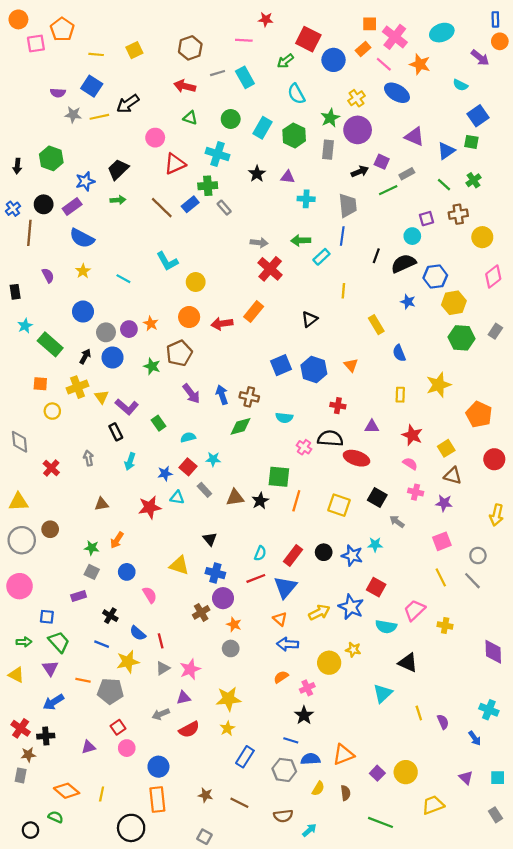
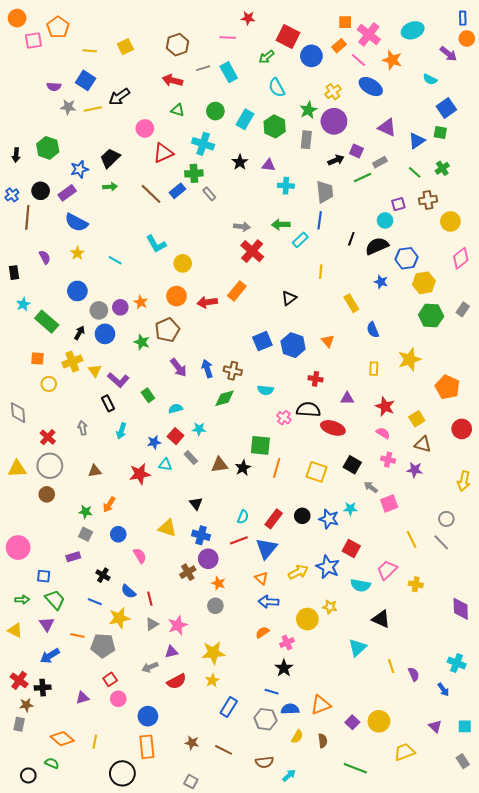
gray circle: (22, 540) -> (50, 466), moved
pink square: (442, 541) -> (389, 504), moved

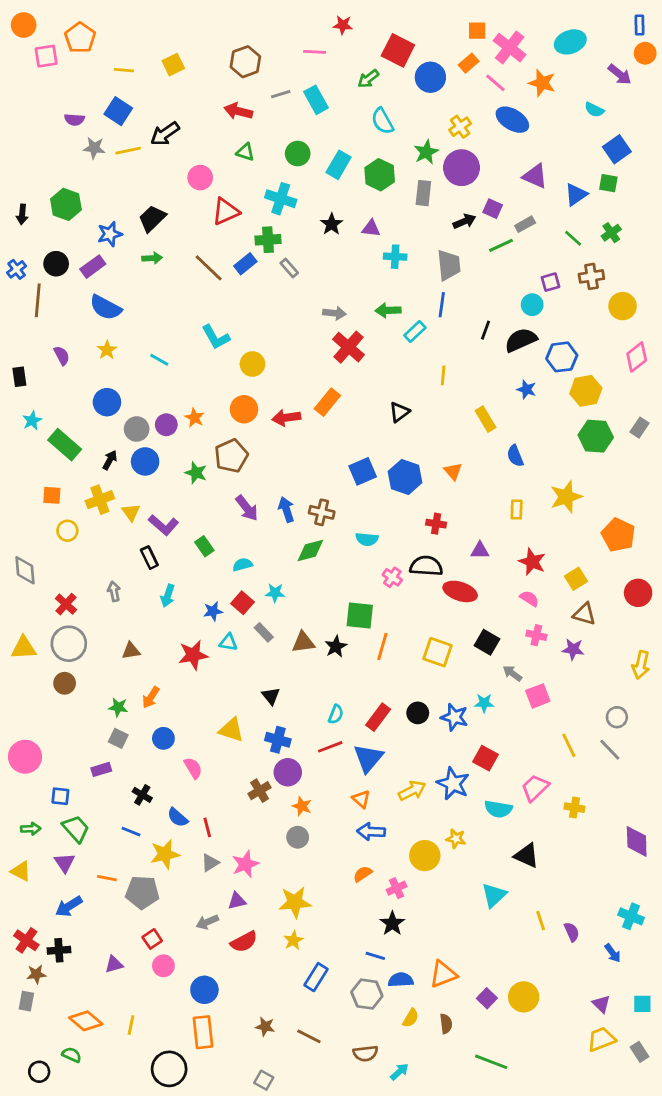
yellow trapezoid: (404, 752) -> (601, 1039), moved

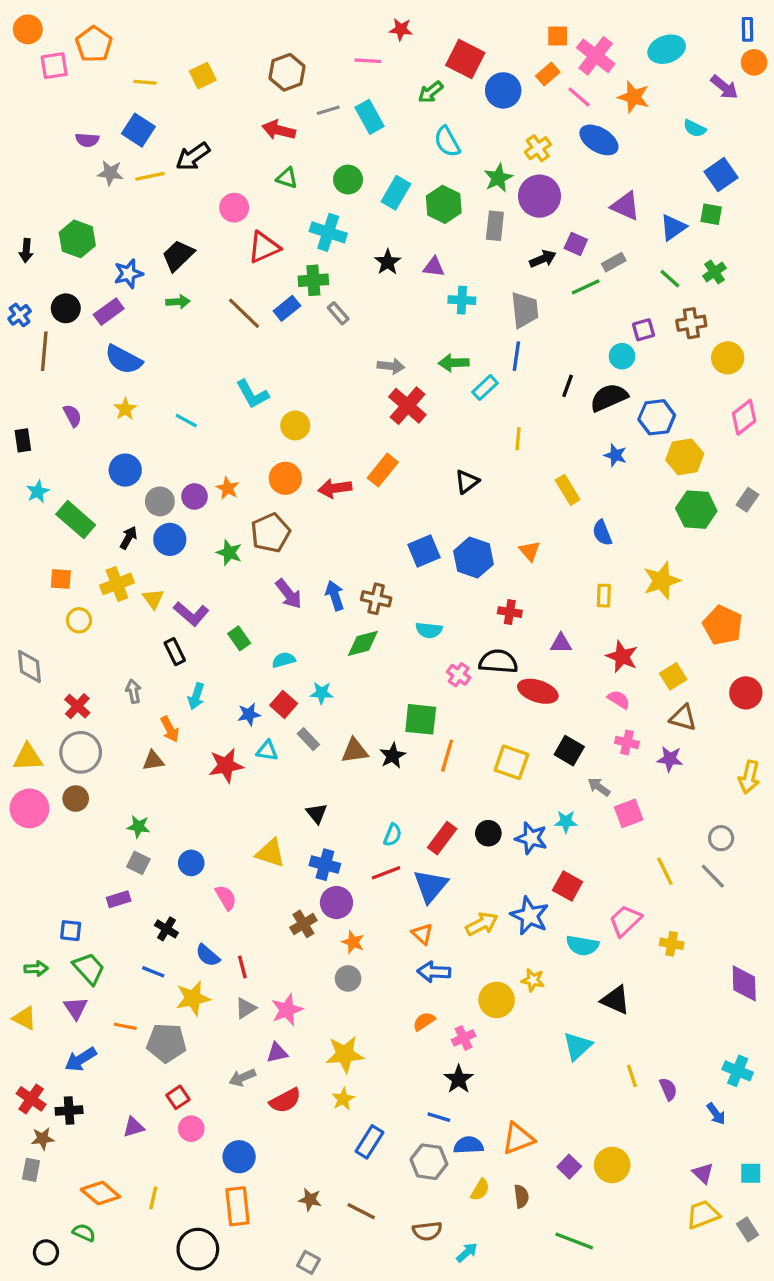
orange arrow: (151, 697) -> (170, 729), moved, turned -60
pink circle: (25, 757) -> (29, 808), moved

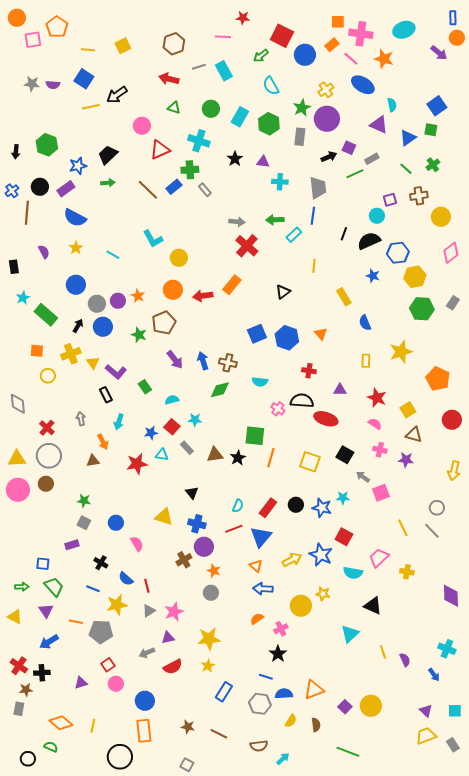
pink cross: (596, 56) -> (361, 34), turned -30
cyan semicircle: (695, 128) -> (392, 105), moved, turned -128
gray star: (110, 173) -> (32, 84), moved

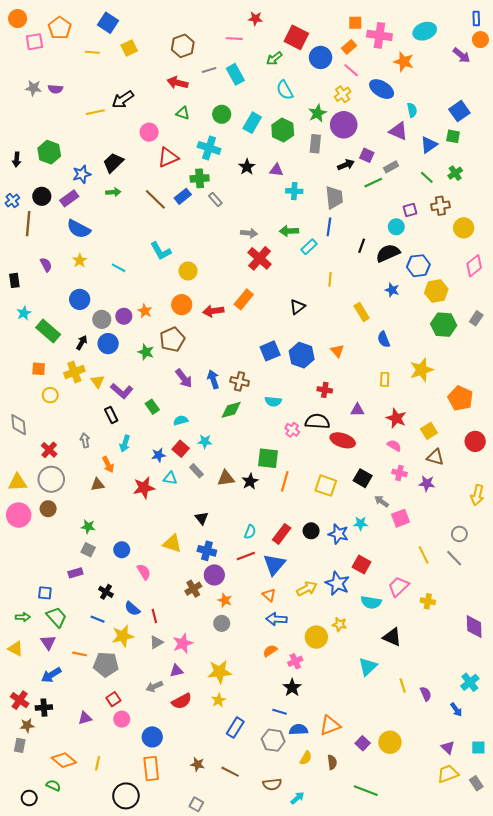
pink line: (351, 59) -> (351, 70), moved
blue square: (84, 79) -> (108, 23), moved
cyan cross: (447, 649) -> (470, 682), turned 30

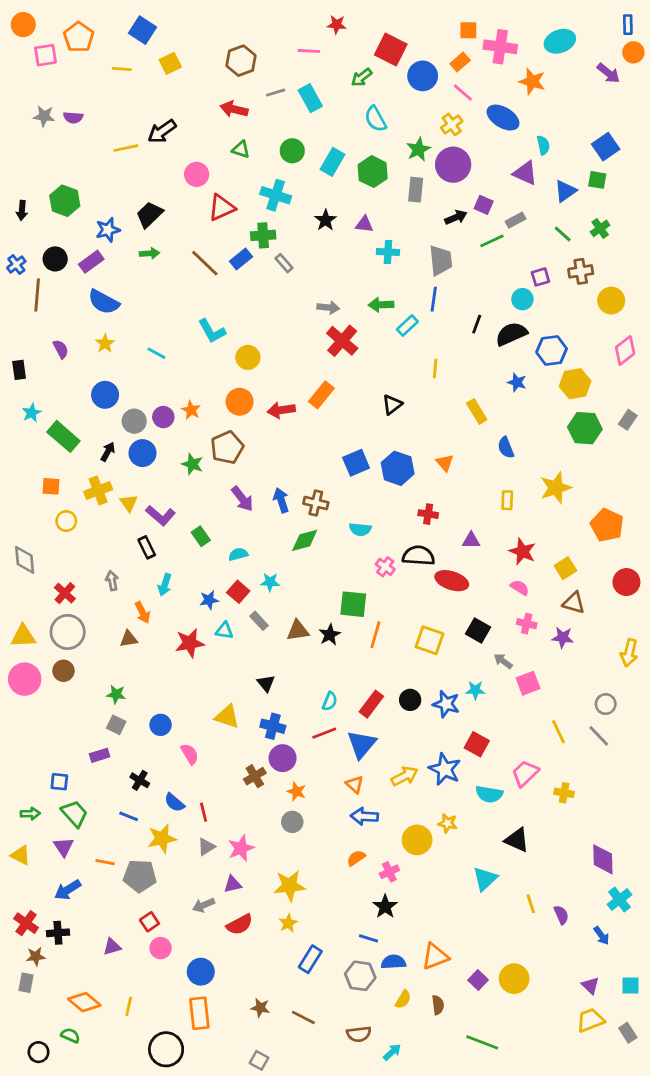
purple diamond: (474, 627) -> (603, 859), moved

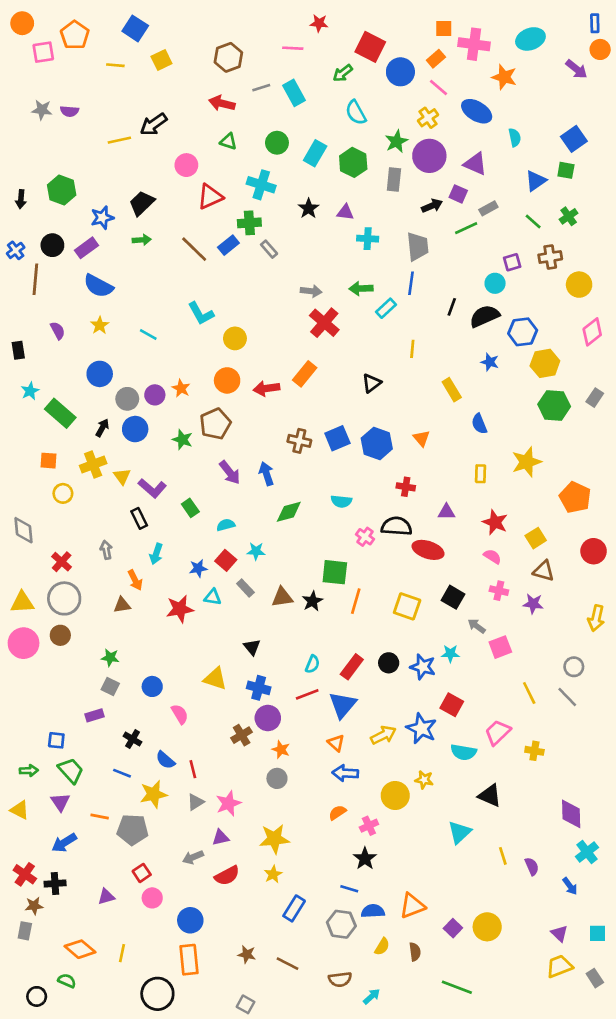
purple triangle: (525, 173) -> (475, 164), moved
brown cross: (316, 503) -> (299, 441), moved

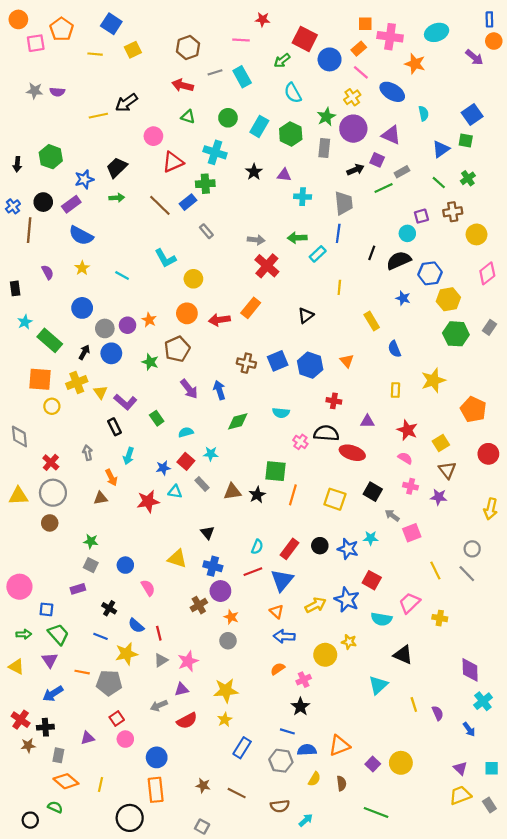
gray rectangle: (269, 249) -> (206, 231), moved
orange square: (48, 461) -> (40, 379), size x1.6
brown triangle: (544, 571) -> (447, 470), turned 36
pink circle: (24, 643) -> (19, 587), moved
gray rectangle: (25, 931) -> (58, 755), moved

